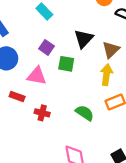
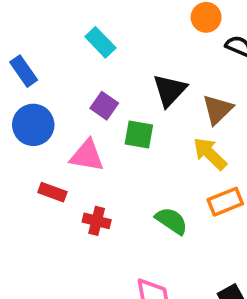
yellow arrow: (106, 75) -> (210, 154), turned -54

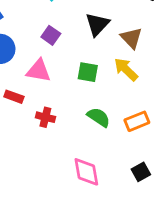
brown triangle: (218, 110) -> (131, 38), turned -30
green square: (139, 134) -> (88, 72), moved
orange rectangle: (225, 202) -> (137, 121), moved

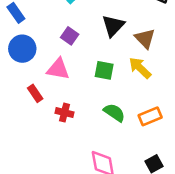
red rectangle: (14, 97) -> (35, 93), turned 36

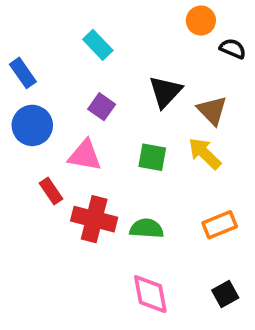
red cross: (64, 113) -> (94, 219), size x1.6
green semicircle: (114, 113) -> (147, 228), moved, turned -30

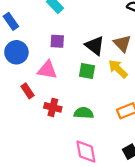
black triangle: (165, 92) -> (95, 46), moved, turned -35
purple square: (102, 107) -> (57, 41), turned -32
red cross: (94, 219) -> (53, 107), size x0.7

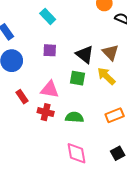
pink triangle: (47, 70) -> (50, 89), moved

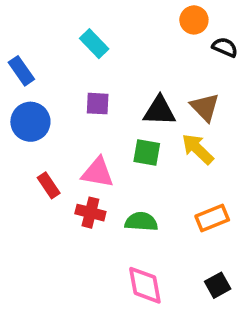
black triangle: (85, 54) -> (159, 111), turned -36

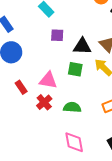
purple square: (98, 104) -> (57, 35), moved
red cross: (90, 213) -> (44, 102), turned 35

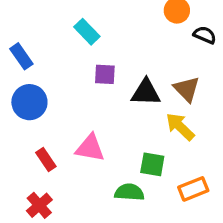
green square: (75, 69) -> (152, 164), moved
red cross: (44, 102) -> (39, 205), moved

